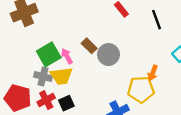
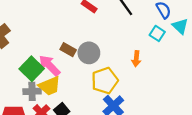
pink arrow: (67, 56) -> (49, 65), size x1.5
yellow pentagon: (141, 90) -> (105, 81), moved

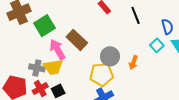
brown rectangle: (68, 50) -> (77, 40), size x1.5
gray circle: (89, 53) -> (110, 56), moved
green square: (32, 69) -> (44, 26), moved

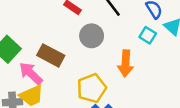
gray circle: (110, 56) -> (92, 36), moved
orange arrow: (133, 63) -> (126, 63), size x1.5

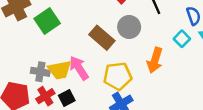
brown rectangle: (51, 55) -> (102, 38), moved
pink arrow: (31, 73) -> (79, 68), moved

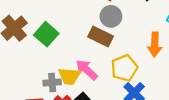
gray circle: (129, 27) -> (111, 16), moved
yellow trapezoid: (60, 70) -> (69, 76), turned 30

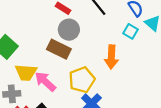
yellow trapezoid: (69, 76) -> (26, 73), moved

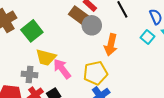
brown rectangle: (59, 49) -> (80, 16), moved
orange arrow: (111, 57) -> (111, 45), moved

